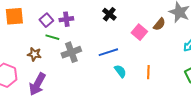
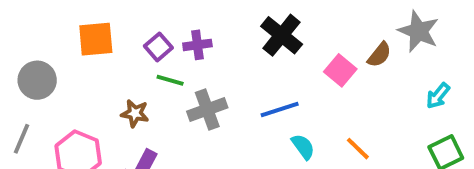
black cross: (109, 14) -> (282, 35), size x1.5
orange line: (148, 72) -> (358, 149), turned -48

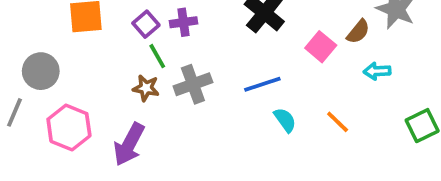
gray circle: (37, 80) -> (41, 71), moved
green line: (170, 80) -> (157, 56), turned 44
cyan arrow: (438, 96) -> (377, 71), moved, turned 48
brown star: (135, 113) -> (146, 88), moved

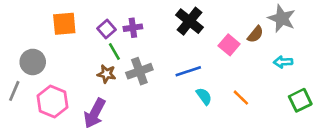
cyan arrow: (377, 71) -> (283, 62), moved

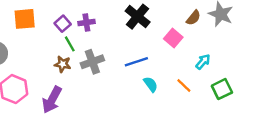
brown semicircle: (255, 34) -> (193, 18), moved
cyan arrow: (283, 62) -> (203, 62), moved, turned 133
green square: (300, 100) -> (222, 89), moved

